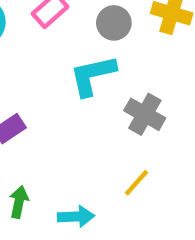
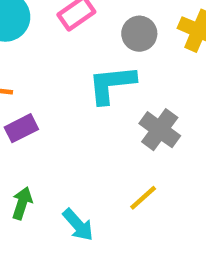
cyan arrow: (76, 217) -> (78, 225), turned 44

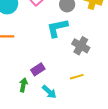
purple rectangle: (21, 128) -> (38, 69), moved
yellow line: (143, 198) -> (77, 77), turned 32

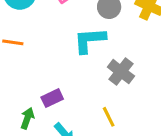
yellow line: (77, 77) -> (109, 117), turned 72

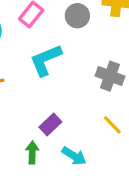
cyan L-shape: (90, 40) -> (46, 60), moved

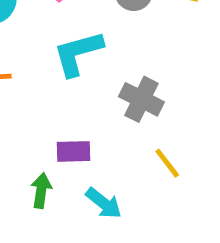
gray cross: (110, 76) -> (141, 99), moved
purple rectangle: (50, 124) -> (74, 151), turned 35

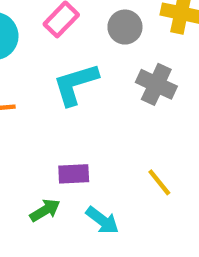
gray cross: (141, 99) -> (156, 84), moved
green arrow: (41, 191) -> (45, 210), turned 52

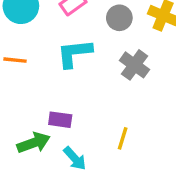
yellow line: (159, 182) -> (123, 138), turned 45
green arrow: (45, 210) -> (34, 143), size x1.4

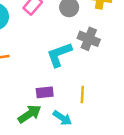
cyan L-shape: (74, 53) -> (59, 55), moved
yellow line: (123, 138) -> (82, 94), moved

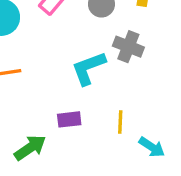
green arrow: (30, 114) -> (30, 148), moved
cyan arrow: (62, 118) -> (152, 147), moved

